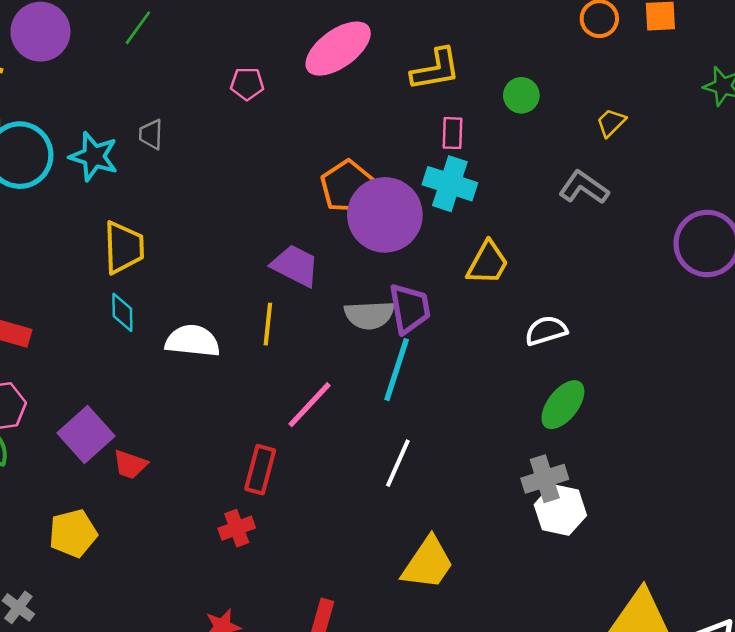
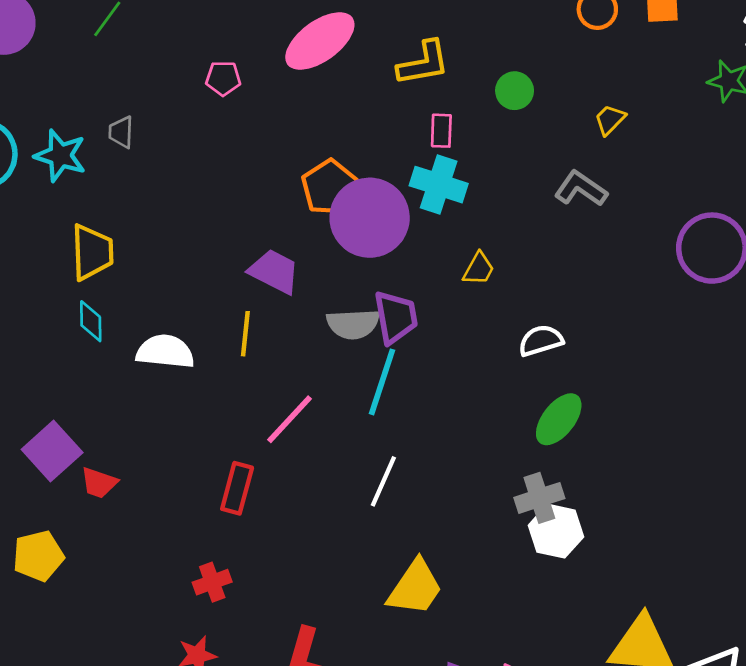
yellow trapezoid: (488, 263) -> (479, 269), size x0.7
red cross: (237, 528) -> (212, 582), moved

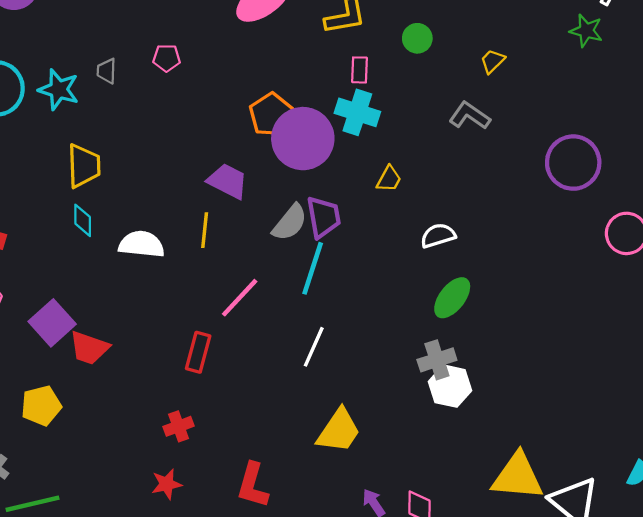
pink pentagon: (223, 78) -> (167, 58), moved
gray semicircle: (353, 324) -> (290, 223), turned -48
red trapezoid: (99, 483) -> (89, 348), size x1.4

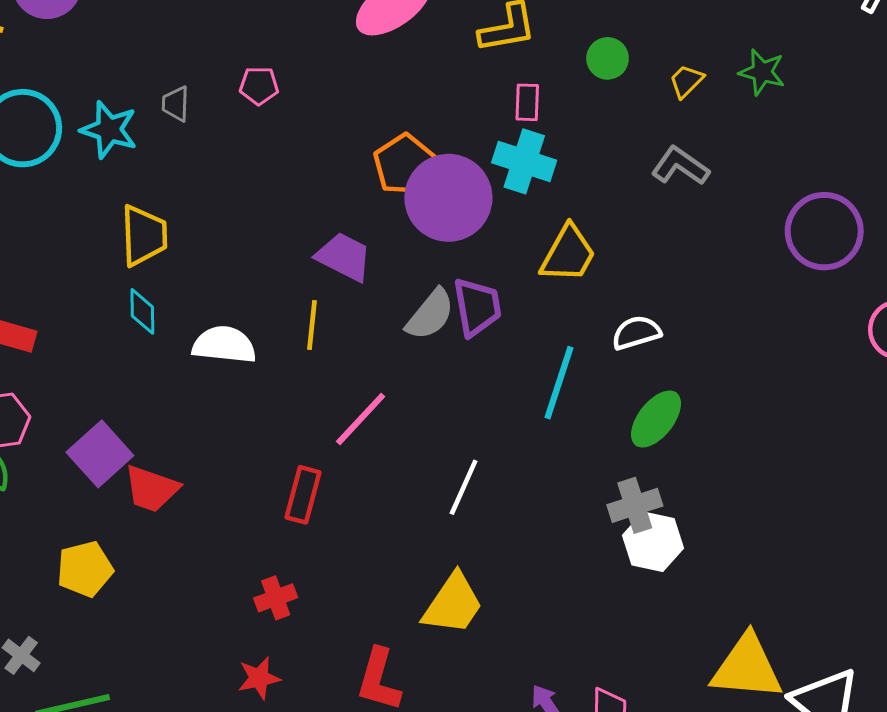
green star: (586, 31) -> (762, 72), moved
yellow trapezoid: (493, 61) -> (686, 81), moved
yellow trapezoid: (389, 179) -> (568, 254), size x1.6
cyan line: (313, 268) -> (559, 383), moved
yellow trapezoid: (339, 431) -> (453, 604), moved

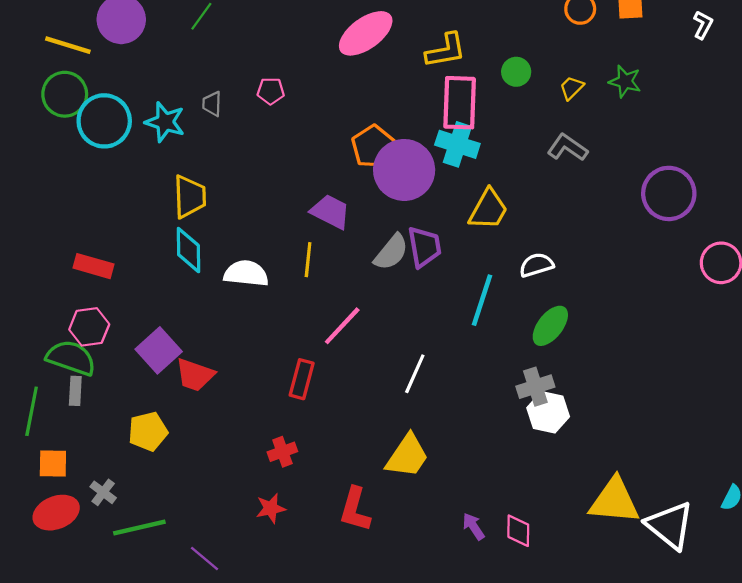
pink rectangle: (527, 102) -> (460, 103), size x2.0
cyan diamond: (142, 311) -> (188, 250), size x1.4

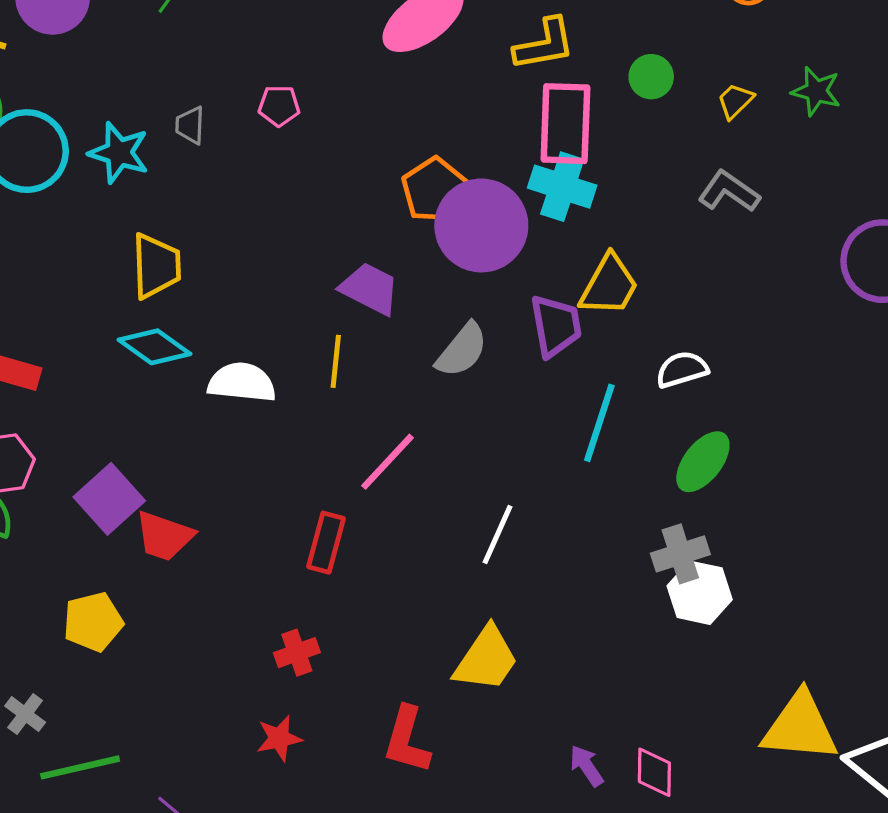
purple trapezoid: (424, 247) -> (556, 326), moved
cyan diamond: (188, 250) -> (155, 347), turned -54

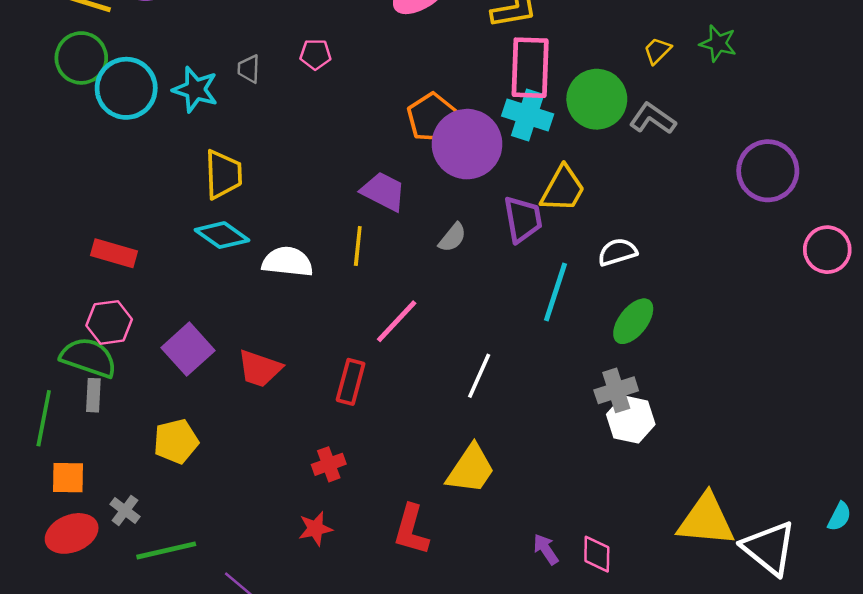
green circle: (651, 77) -> (597, 99), moved, size x1.8
gray semicircle: (462, 350) -> (452, 237), size x0.7
red trapezoid: (164, 536) -> (260, 368), moved

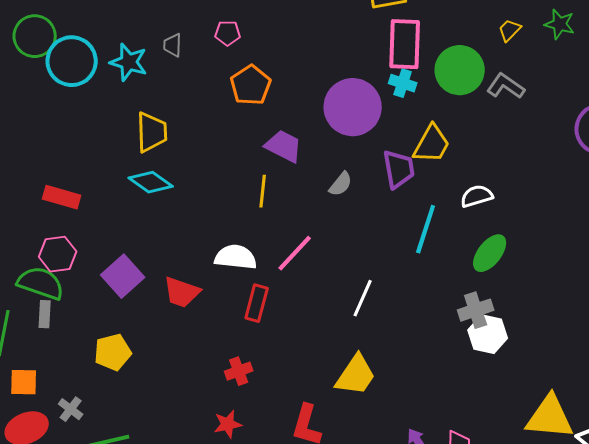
cyan cross: (528, 115) -> (403, 83), size x0.7
orange pentagon: (432, 117) -> (251, 85), moved
white semicircle: (287, 262) -> (236, 257), moved

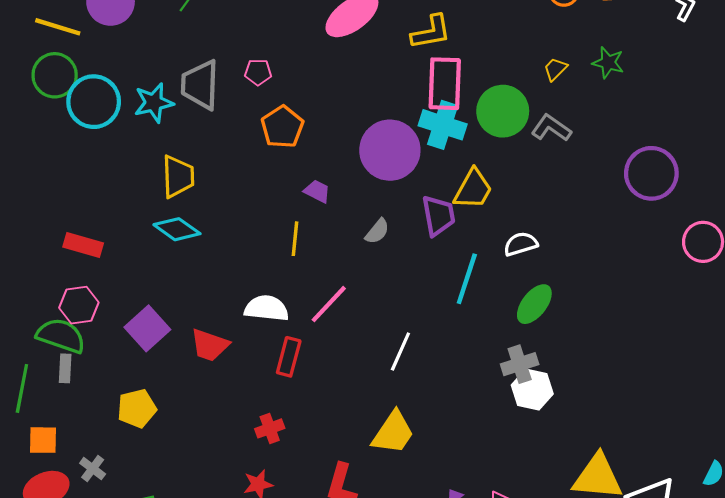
gray trapezoid: (173, 45) -> (200, 85), size x2.0
cyan star: (129, 62) -> (154, 103), turned -30
cyan cross: (403, 83) -> (443, 125), size x1.6
purple trapezoid: (284, 146) -> (317, 191), size x0.7

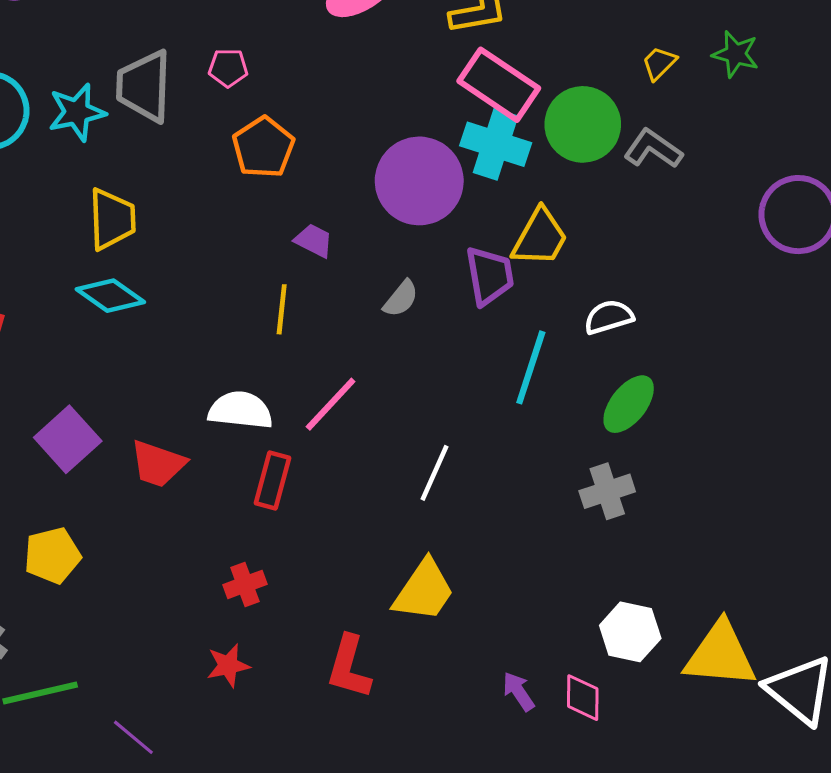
pink rectangle: (445, 84) -> (499, 85), turned -58
white hexagon: (532, 389) -> (630, 632), moved

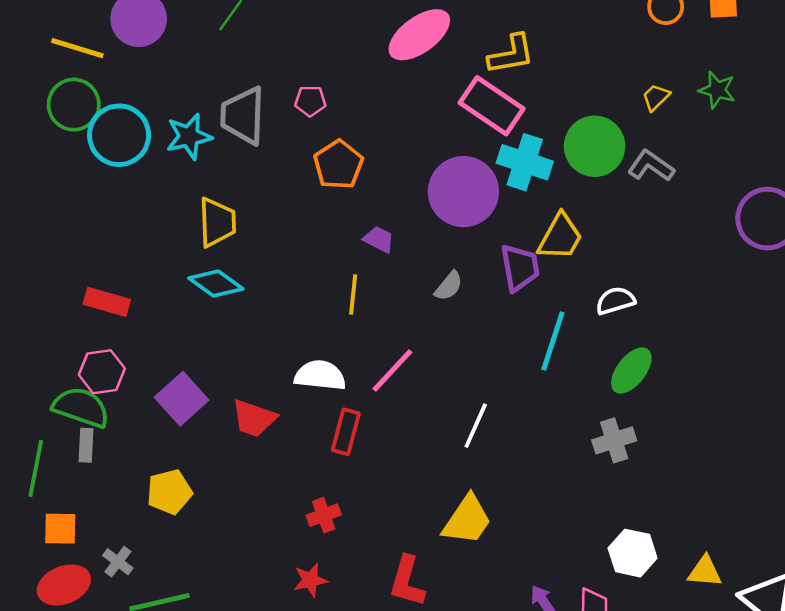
pink rectangle: (499, 85) -> (492, 106), moved
yellow triangle: (720, 655) -> (705, 571), size x0.6

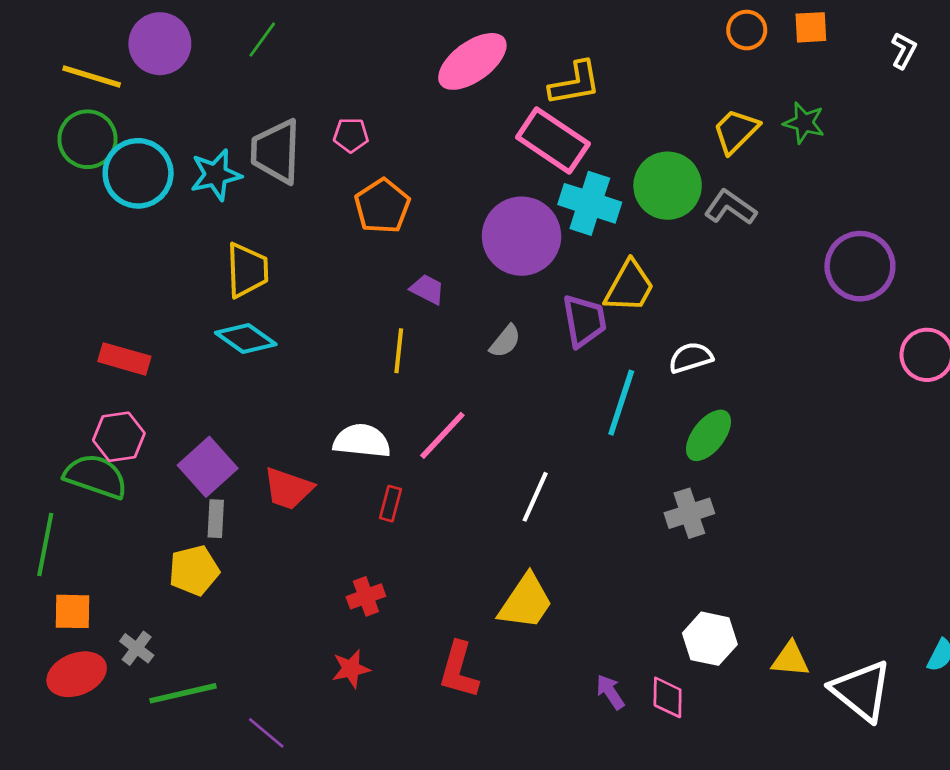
yellow trapezoid: (656, 97) -> (736, 131), size x1.5
red rectangle: (346, 432) -> (391, 504), size x0.7
gray rectangle: (86, 445) -> (216, 519), moved

